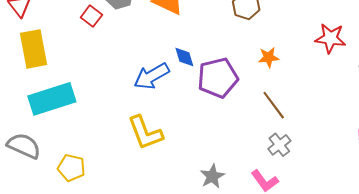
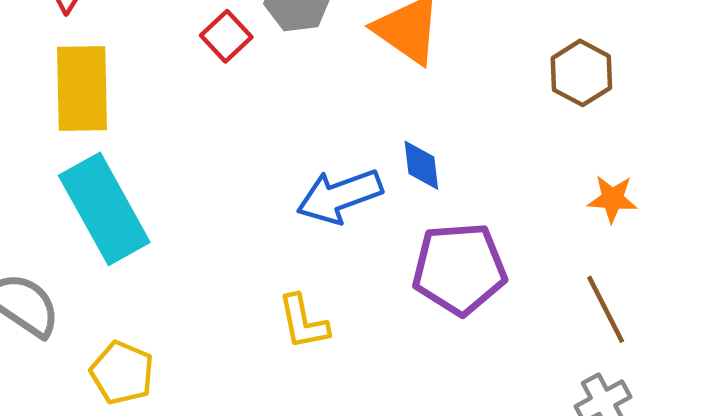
purple pentagon: (218, 78) -> (459, 269), moved
cyan rectangle: (52, 99) -> (104, 209), turned 69
yellow L-shape: (145, 133) -> (303, 322), size x0.7

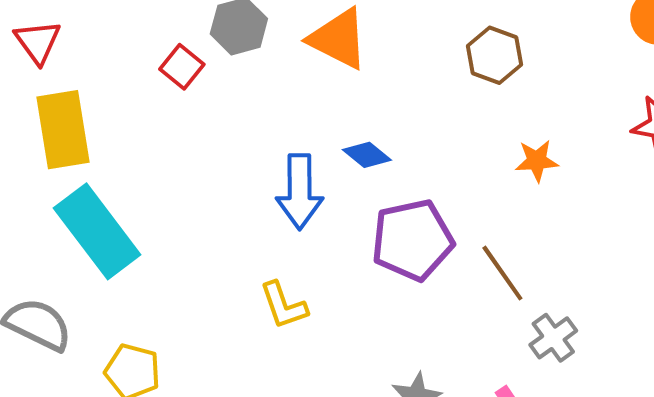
blue diamond: (421, 165) -> (367, 155), turned -36
blue arrow: (339, 196) -> (300, 192), turned -62
brown line: (606, 309) -> (502, 273), moved

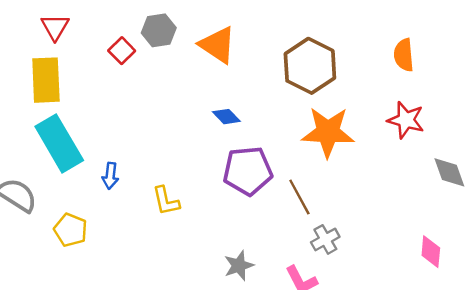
red triangle: (38, 42) -> (55, 27), moved
brown hexagon: (494, 55) -> (310, 66), size x1.6
orange star: (537, 161) -> (328, 132), size x2.0
blue arrow: (300, 192) -> (110, 176), moved, size x0.6

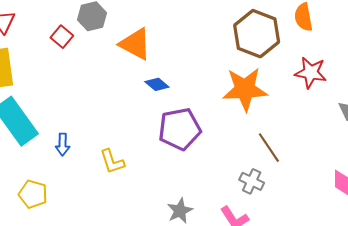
orange triangle: (217, 45) -> (135, 44), moved
brown hexagon: (310, 66) -> (257, 34), moved
brown line: (299, 197) -> (269, 148), moved
gray cross: (325, 239) -> (252, 181), turned -30

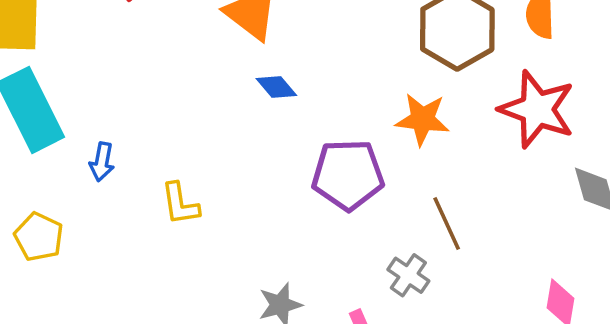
red star: (311, 73) -> (537, 109), size x1.4
orange star: (245, 89) -> (422, 119), size x0.7
purple pentagon: (180, 129) -> (348, 175), moved

